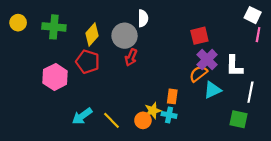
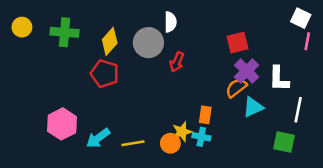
red arrow: (131, 57) -> (177, 62), moved
pink hexagon: (55, 77) -> (62, 124), moved
yellow line: (111, 120) -> (133, 143), turned -54

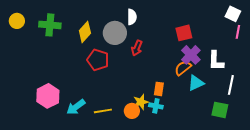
red pentagon: (105, 74) -> (98, 60), moved

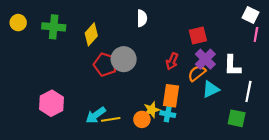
gray circle: (115, 33) -> (124, 59), moved
red arrow: (137, 48) -> (172, 61), moved
orange rectangle: (159, 89) -> (171, 96), size x1.5
cyan arrow: (76, 107) -> (96, 115), moved

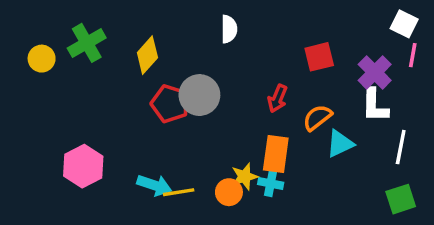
yellow circle: (18, 23) -> (42, 59), moved
green cross: (54, 27) -> (87, 43), turned -35
purple cross: (205, 59) -> (375, 72), moved
cyan arrow: (96, 115) -> (154, 185), turned -126
green square: (237, 118) -> (401, 199), moved, turned -30

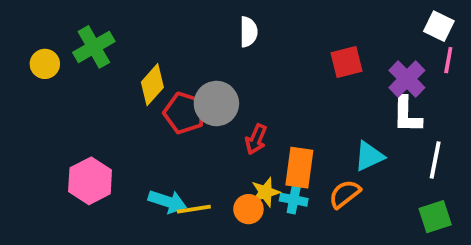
yellow diamond: (147, 55) -> (152, 85), moved
red arrow: (278, 98) -> (256, 139), moved
orange semicircle: (317, 118) -> (345, 194), moved

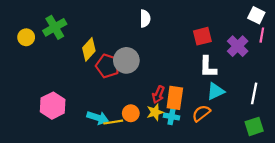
white L-shape: (407, 115) -> (208, 67), moved
red arrow: (256, 139) -> (158, 95), moved
orange circle: (248, 209) -> (131, 113), moved

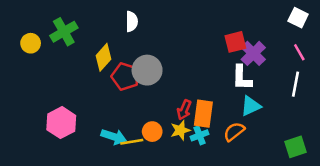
white semicircle: (145, 19) -> (132, 21), moved
pink line: (262, 35) -> (299, 52), moved, turned -40
purple cross: (238, 46) -> (253, 53), moved
white line: (254, 93) -> (296, 84), moved
cyan cross: (172, 117) -> (200, 135), turned -32

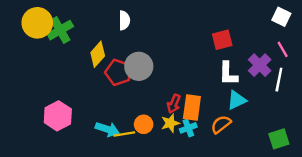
yellow circle: (31, 43) -> (37, 23), moved, size x1.6
purple cross: (253, 53) -> (260, 65), moved

